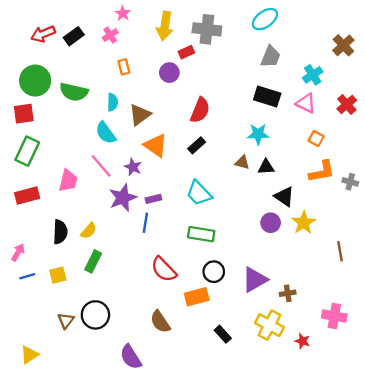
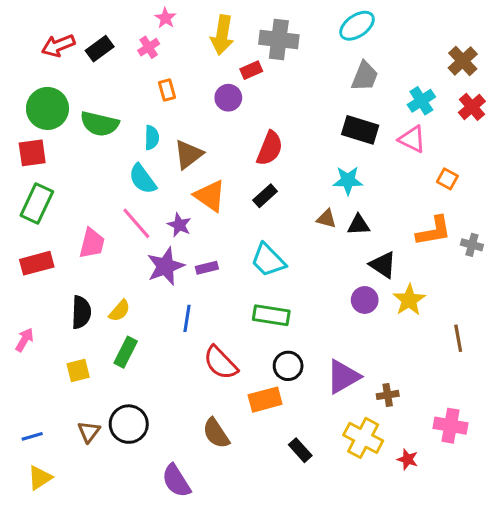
red cross: (347, 104) -> (472, 107), moved
orange square: (316, 139) -> (447, 179), moved
blue line: (145, 223) -> (187, 318), moved
blue line: (27, 276) -> (32, 436), moved

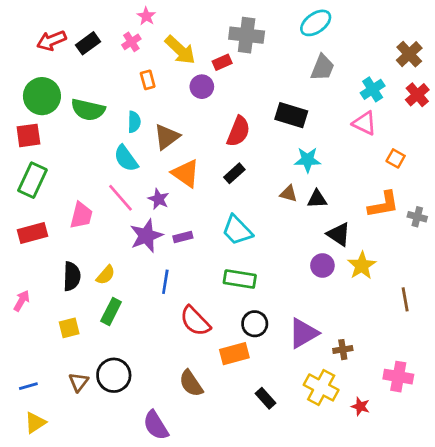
yellow arrow: (222, 35) -> (180, 50), moved, turned -56
black rectangle: (360, 130) -> (291, 115), moved

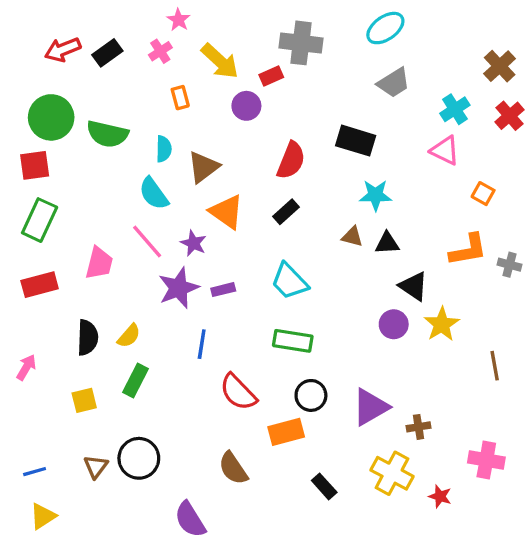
gray trapezoid: (322, 68) -> (394, 83), turned 36

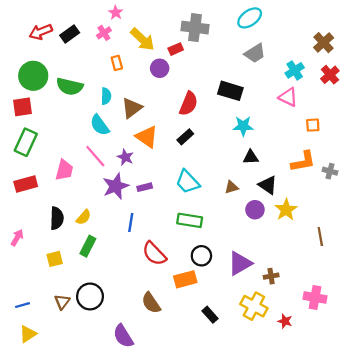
orange square: (483, 194) -> (313, 125), turned -32
brown triangle: (352, 237) -> (231, 187), moved, turned -32

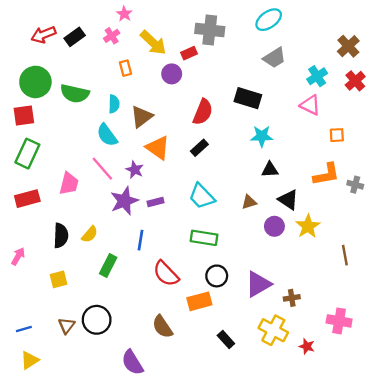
green rectangle: (88, 246) -> (108, 266), moved

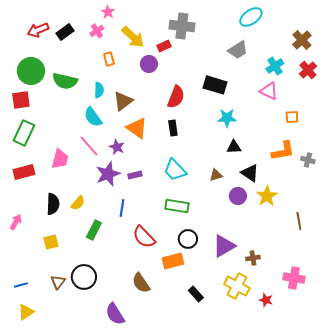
cyan ellipse: (269, 20) -> (251, 17), moved
black rectangle: (199, 148) -> (173, 128), turned -56

